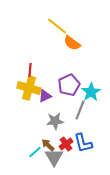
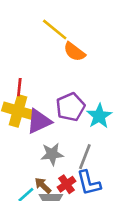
purple triangle: (45, 96) -> (39, 121), size x1.5
gray line: (80, 110) -> (85, 157), moved

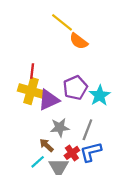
blue L-shape: (89, 183) -> (91, 152), turned 90
brown arrow: (43, 186) -> (46, 145), moved

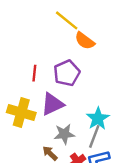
purple pentagon: (75, 88) -> (67, 73), moved
yellow cross: (31, 91) -> (21, 113), moved
cyan star: (100, 95) -> (98, 119), moved

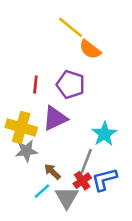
purple pentagon: (67, 73) -> (71, 85), turned -30
gray star: (64, 134) -> (26, 151), moved
gray line: (94, 136) -> (86, 161), moved

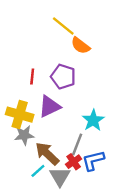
brown arrow: (52, 172) -> (47, 154), size x1.6

